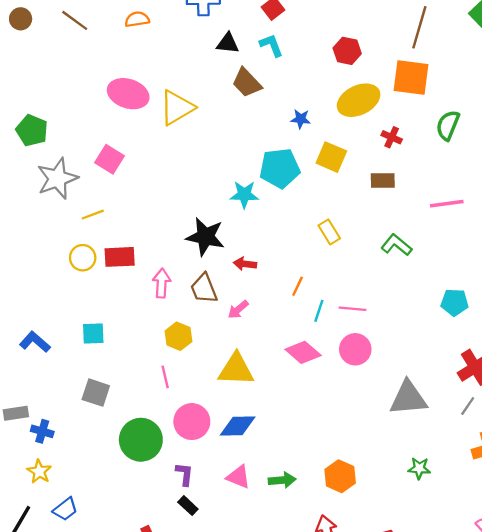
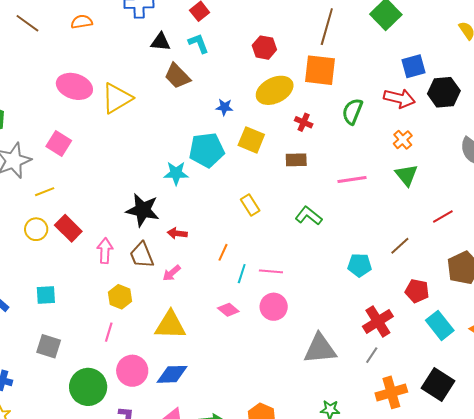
red rectangle: (120, 257) -> (68, 228), turned 48
pink diamond: (303, 352) -> (228, 310), size x0.7
pink line: (165, 377) -> (109, 332), turned 30

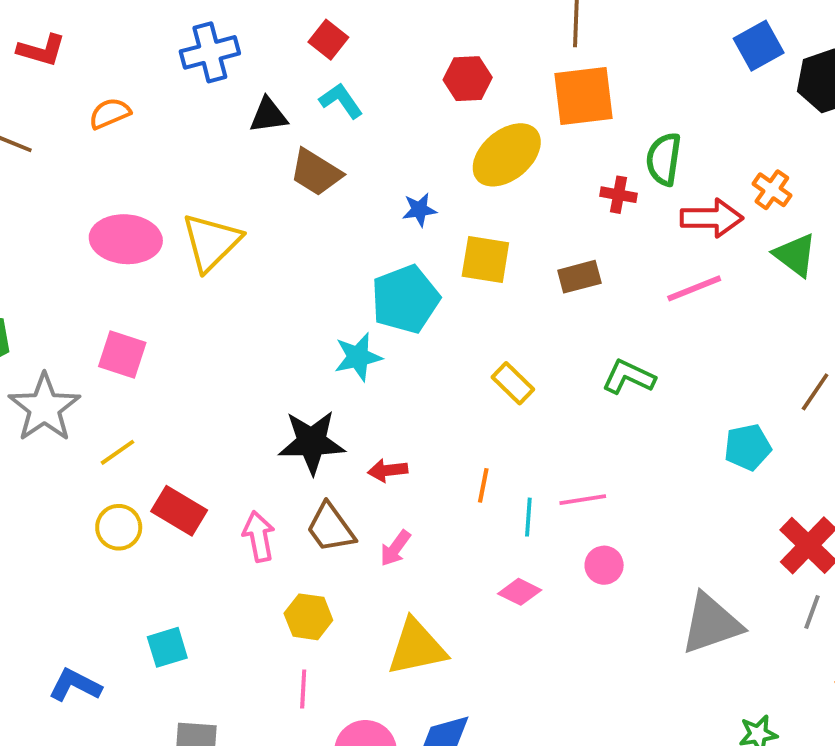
red arrow: (399, 98) -> (712, 218), moved
red cross: (304, 122) -> (619, 195), moved
pink circle: (274, 307) -> (604, 565), size x0.7

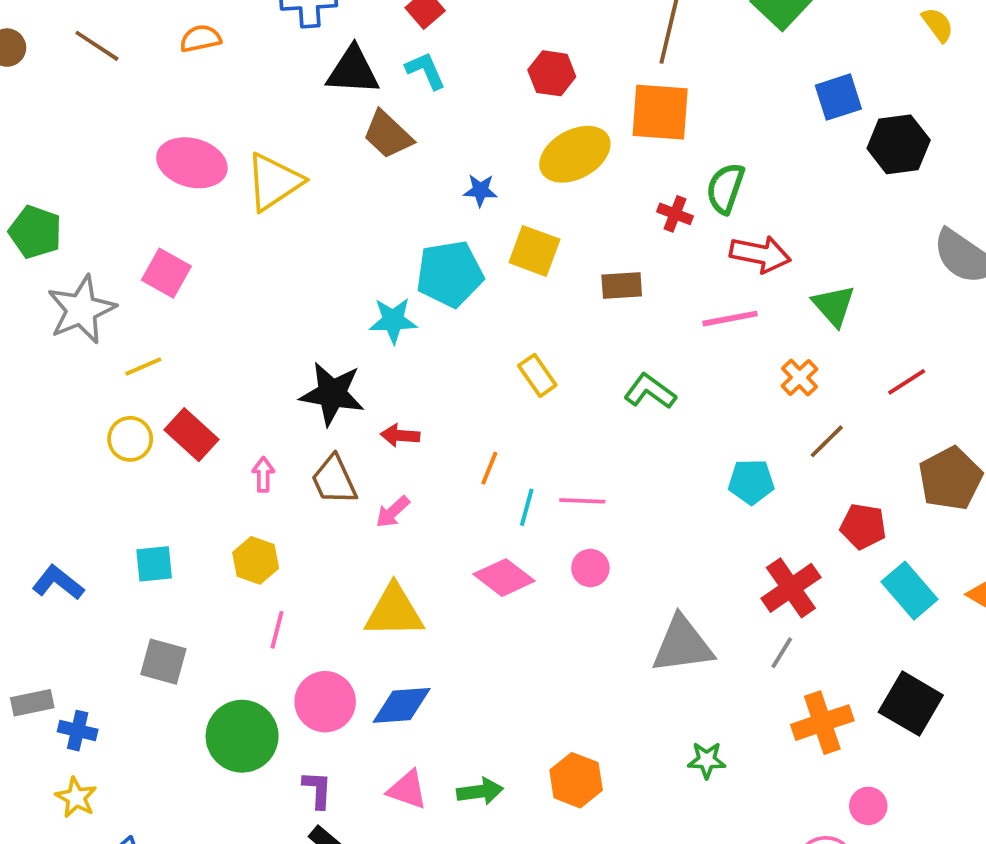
black triangle: (268, 115) -> (353, 71), size x1.4
orange cross: (772, 190) -> (800, 378), moved
pink arrow: (259, 536) -> (263, 474), size x0.7
pink diamond: (520, 592) -> (504, 578), size x1.4
yellow hexagon: (308, 617) -> (256, 560), moved

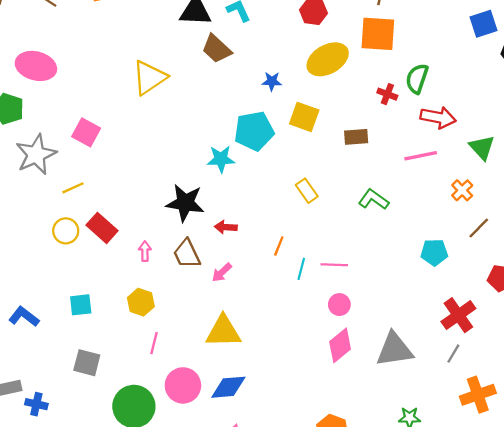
pink ellipse: (192, 163) -> (36, 66), moved
pink diamond: (504, 578) -> (340, 345), moved, turned -76

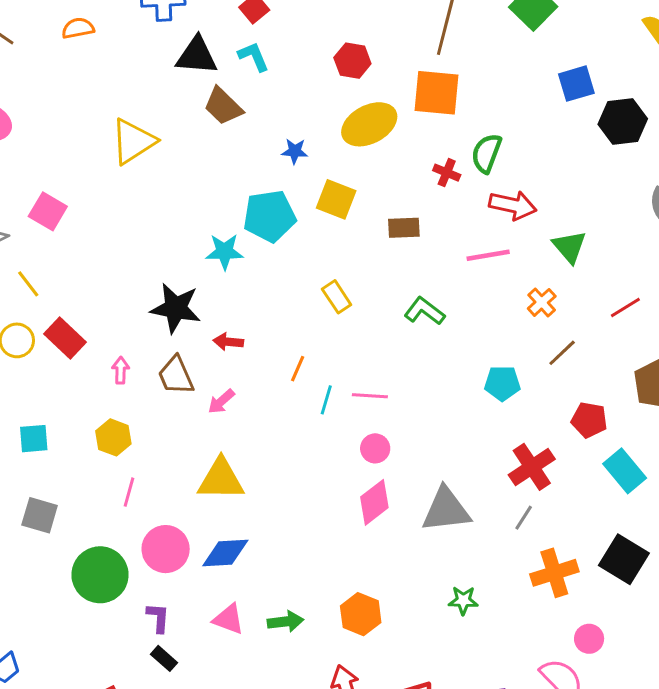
yellow line: (73, 188) -> (28, 284), turned 75

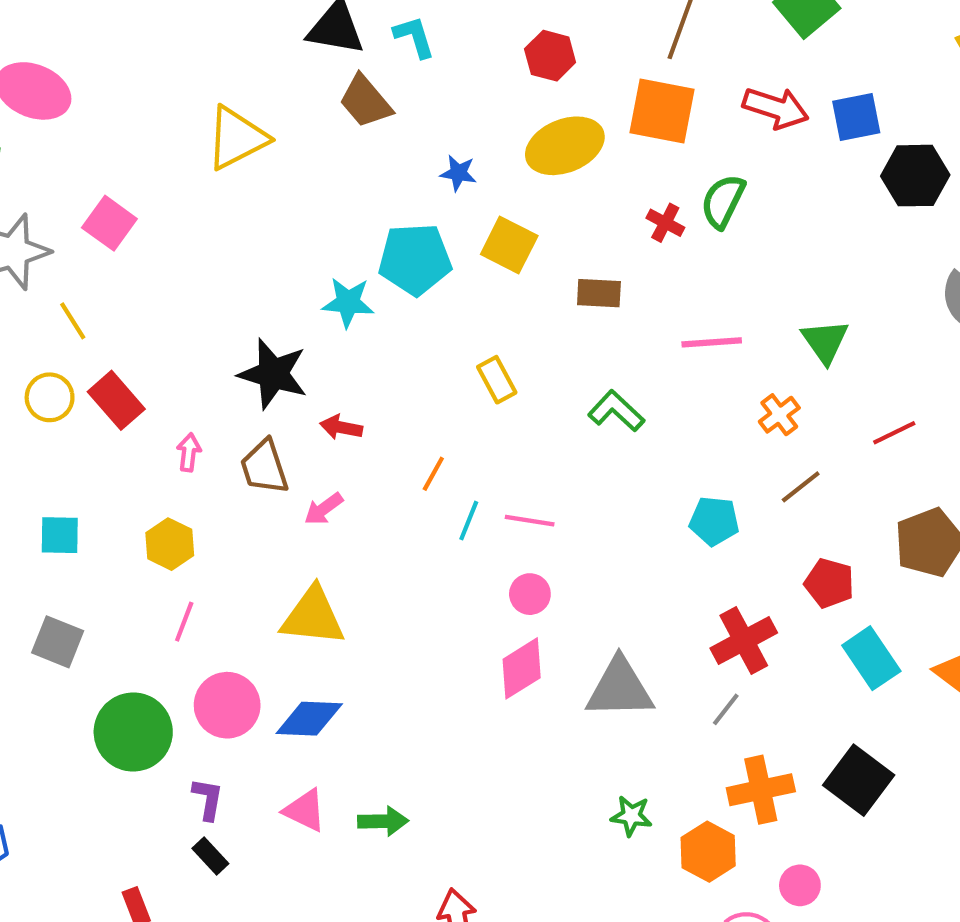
red arrow: (513, 205) -> (776, 108), moved
orange hexagon: (361, 614) -> (708, 852), moved

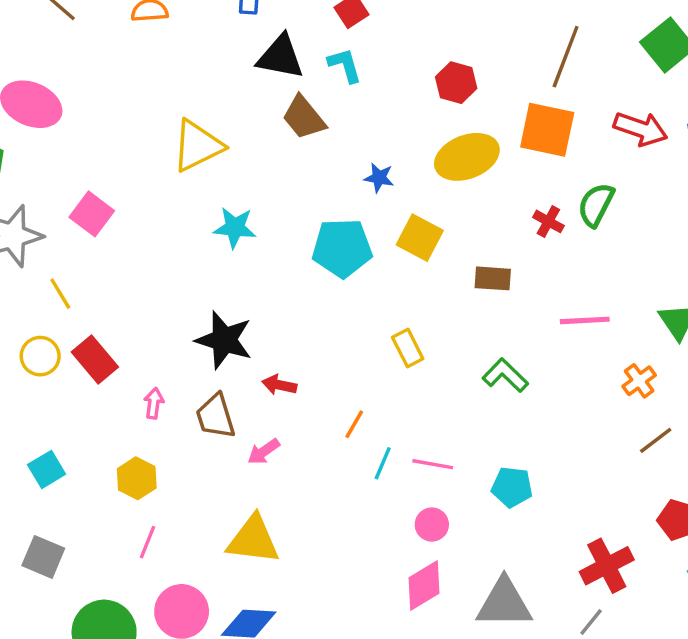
cyan star: (348, 302) -> (235, 228), moved
cyan pentagon: (714, 521) -> (512, 487), moved
cyan square: (60, 535) -> (47, 469), turned -33

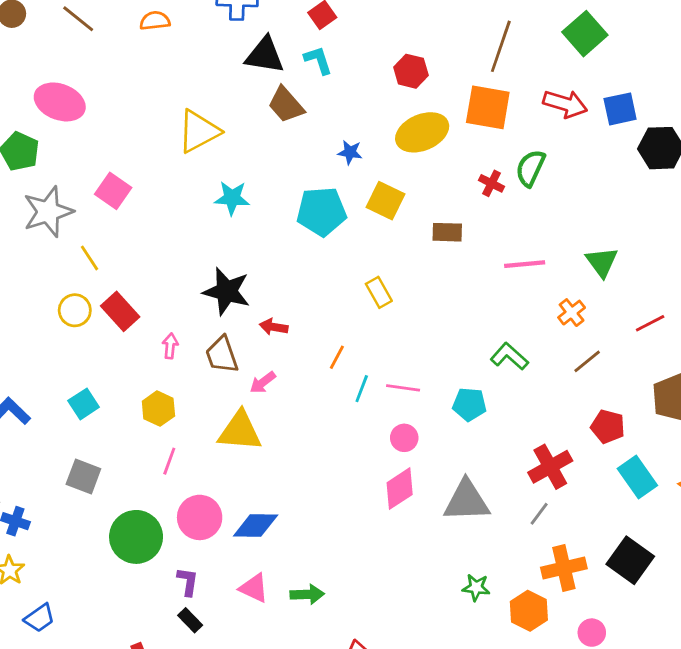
green L-shape: (505, 375) -> (509, 356), moved
yellow triangle: (253, 540) -> (240, 431), moved

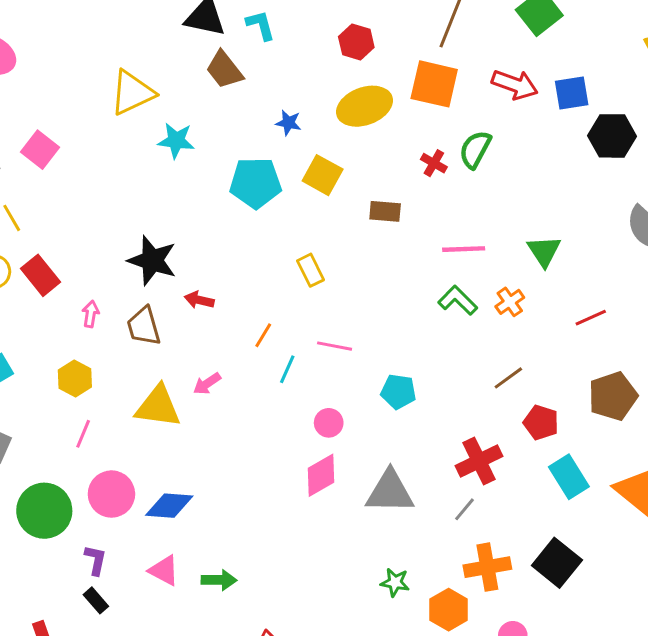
cyan star: (232, 198) -> (176, 141), moved
green L-shape: (509, 356) -> (458, 300), moved
brown line: (587, 361) -> (508, 378), moved
pink arrow: (263, 383) -> (207, 384), moved
pink line: (403, 388) -> (335, 346), moved

